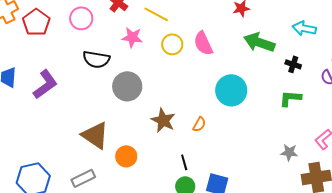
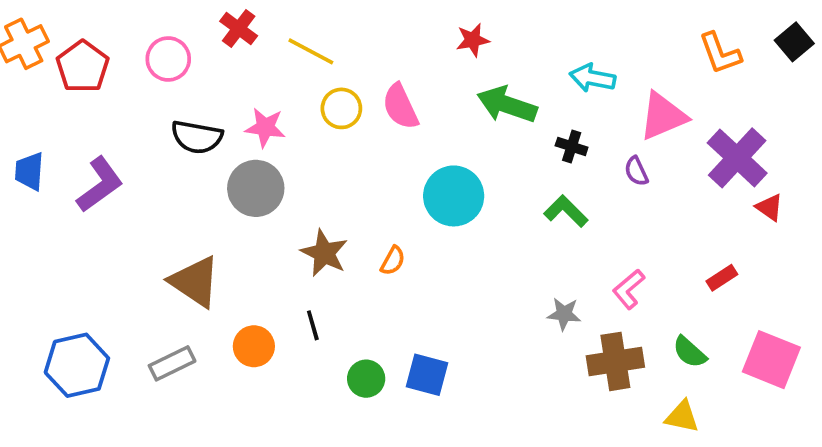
pink star: (132, 37) -> (265, 127), moved
green L-shape: (290, 98) -> (566, 211), turned 40
orange circle: (126, 156) -> (254, 346), moved
black line: (184, 162) -> (313, 325), moved

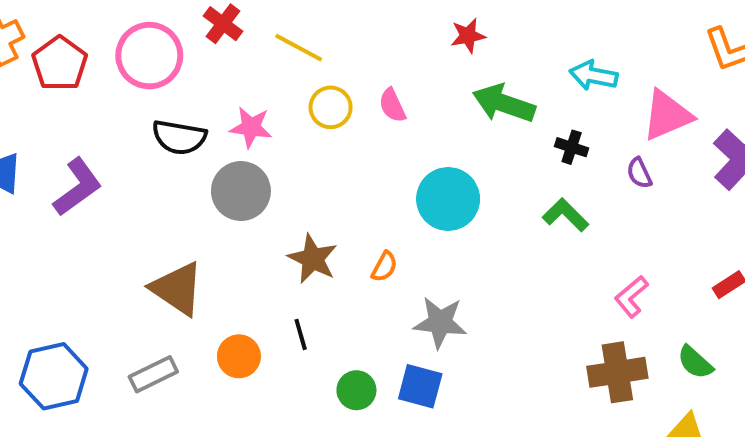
pink circle: (168, 59) -> (149, 56), size x1.4
pink semicircle: (400, 107) -> (392, 105), size x0.7
gray star: (564, 314) -> (440, 322), moved, size x1.5

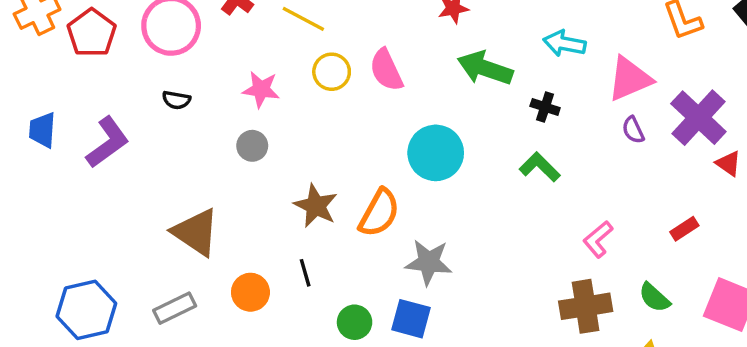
pink semicircle: (392, 105) -> (386, 70), size x1.4
black semicircle: (179, 137) -> (176, 100), moved, size x0.6
purple semicircle: (639, 173) -> (633, 130), moved
gray circle: (241, 191) -> (252, 146), size x0.6
orange semicircle: (384, 267) -> (379, 213), size x1.8

